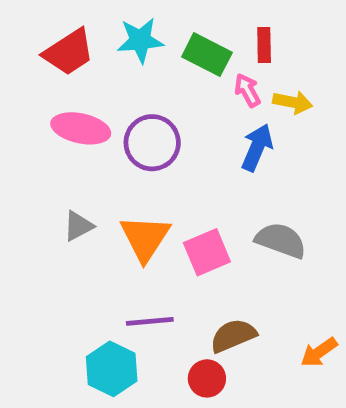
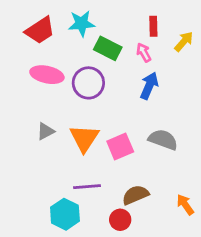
green rectangle: (207, 55) -> (108, 48), moved
yellow arrow: (293, 102) -> (184, 41), moved, turned -60
orange arrow: (319, 352) -> (185, 205), turned 90

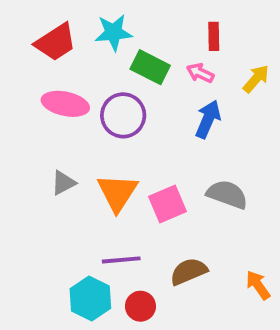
yellow arrow: (184, 41) -> (256, 79), moved
pink arrow: (144, 53) -> (200, 73), turned -36
red circle: (120, 220) -> (140, 306), moved

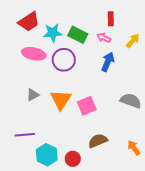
cyan star: (114, 33) -> (53, 33), moved
gray semicircle: (227, 194) -> (131, 101), moved
purple line: (121, 260) -> (25, 135), moved

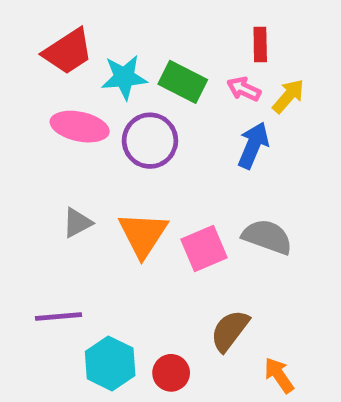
yellow arrow: (133, 41) -> (288, 96), moved
gray semicircle: (131, 101) -> (267, 237), moved
brown semicircle: (98, 141) -> (230, 331), turned -30
orange arrow: (134, 148) -> (279, 375), moved

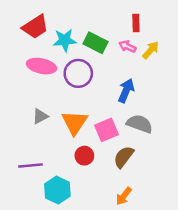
blue arrow: (253, 145) -> (126, 91), moved
brown semicircle: (230, 331) -> (124, 157), moved
red circle: (171, 373) -> (84, 156), moved
orange arrow: (279, 375) -> (124, 196), moved, turned -108

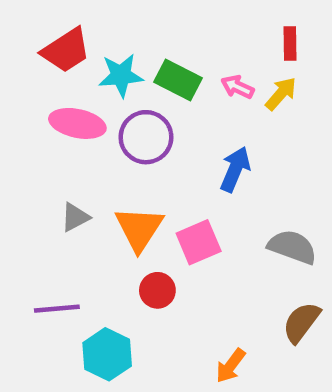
red rectangle: (136, 23) -> (290, 43), moved
gray semicircle: (140, 124) -> (292, 247), moved
brown semicircle: (124, 157) -> (301, 322), moved

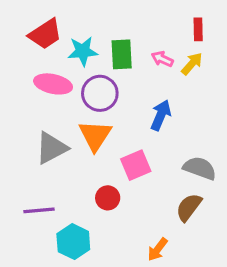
green rectangle: (178, 80) -> (122, 54), turned 60
gray triangle: (75, 217) -> (51, 148), size x1.6
orange triangle: (139, 229) -> (95, 135), moved
brown semicircle: (301, 322) -> (189, 207), moved

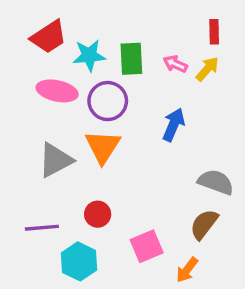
pink square: (136, 165) -> (147, 246), moved
red circle: (108, 198) -> (98, 214), moved
orange arrow: (158, 249) -> (187, 270), moved

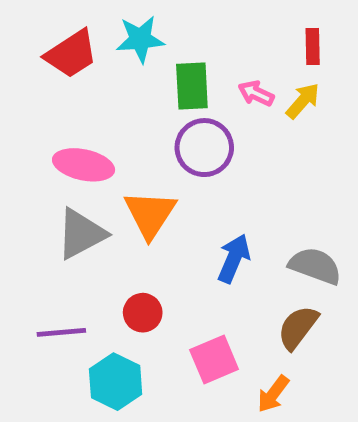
cyan star: (89, 55) -> (140, 39), moved
pink ellipse: (57, 91) -> (84, 165), moved
purple circle: (108, 101) -> (204, 148), moved
blue arrow: (174, 125) -> (234, 258), moved

